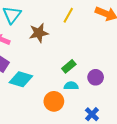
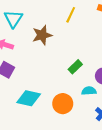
cyan diamond: (21, 79) -> (29, 98), moved
cyan semicircle: (71, 86) -> (89, 91), moved

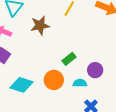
orange circle: (63, 104) -> (54, 80), moved

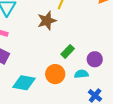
brown star: (40, 26) -> (47, 21), moved

